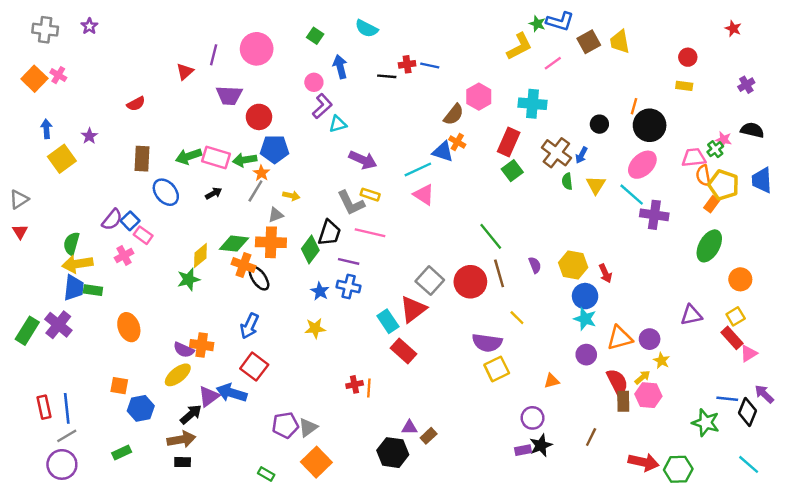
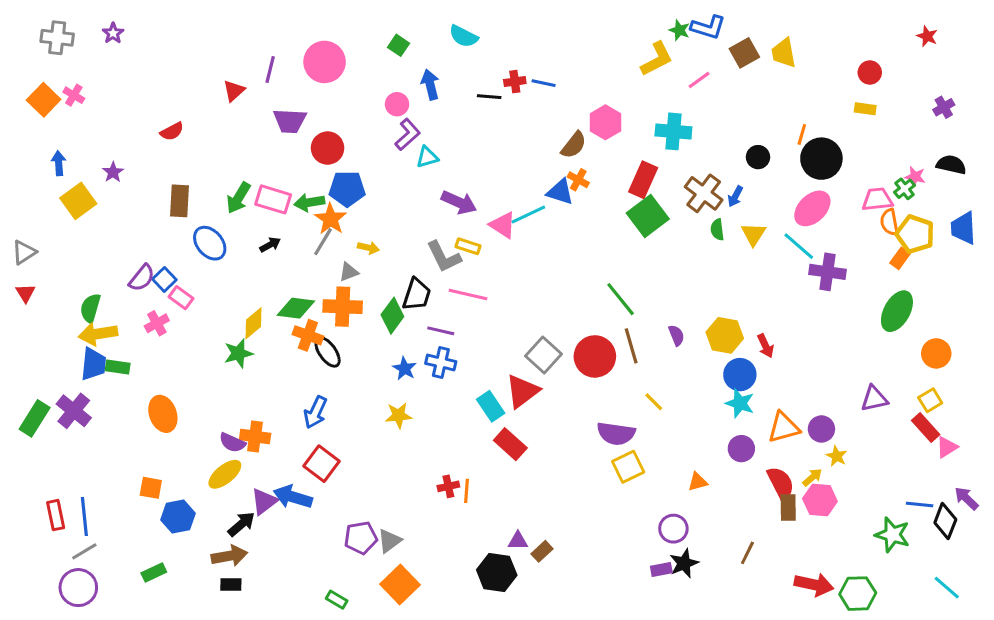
green arrow: (189, 156) -> (238, 198), turned -40
green square: (512, 171) -> (648, 216), size x1.5
orange star: (261, 173) -> (331, 219), size x1.5
pink triangle: (424, 195) -> (503, 225), moved

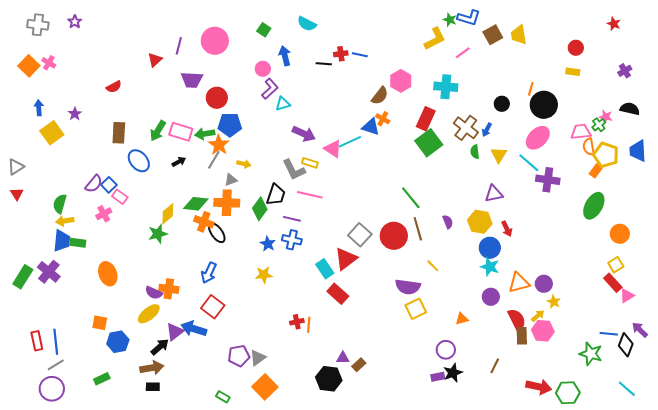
yellow arrow: (98, 334) -> (65, 221), size x0.7
purple triangle: (874, 399) -> (494, 194), moved

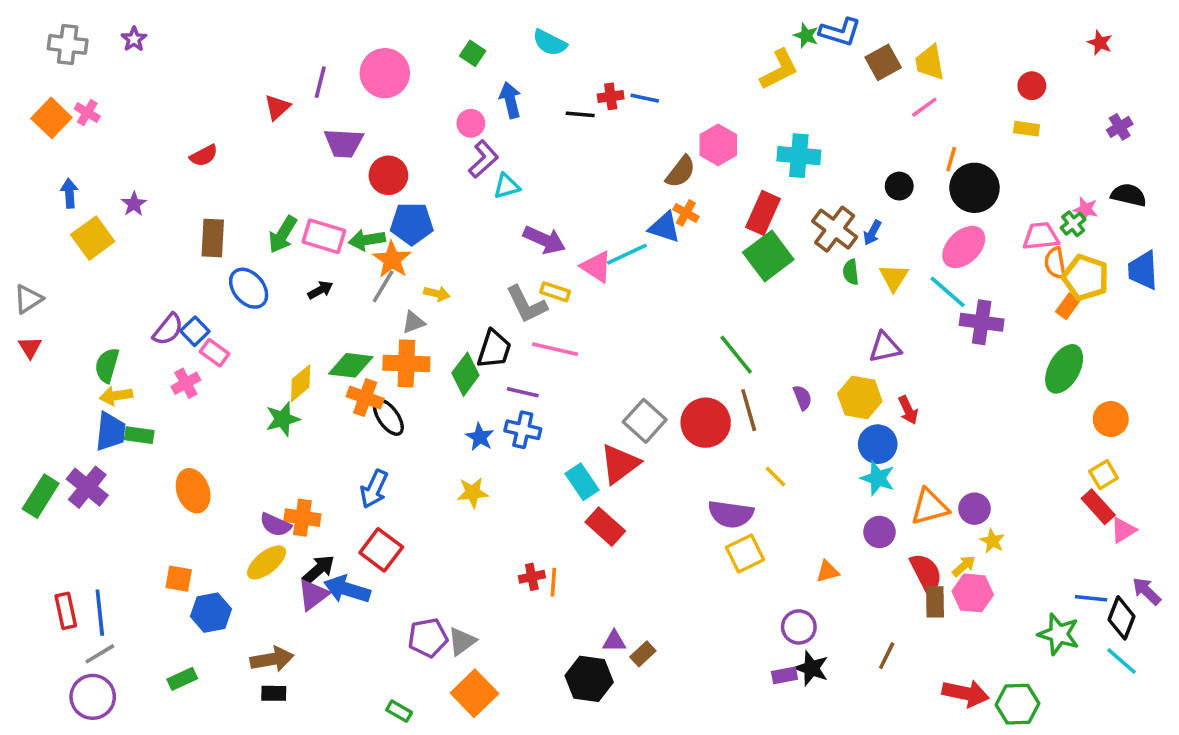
pink line: (463, 53) -> (924, 107), moved
black arrow: (160, 347) -> (319, 570), moved
black star: (453, 373) -> (811, 668), turned -30
cyan line: (627, 389) -> (1121, 661), moved

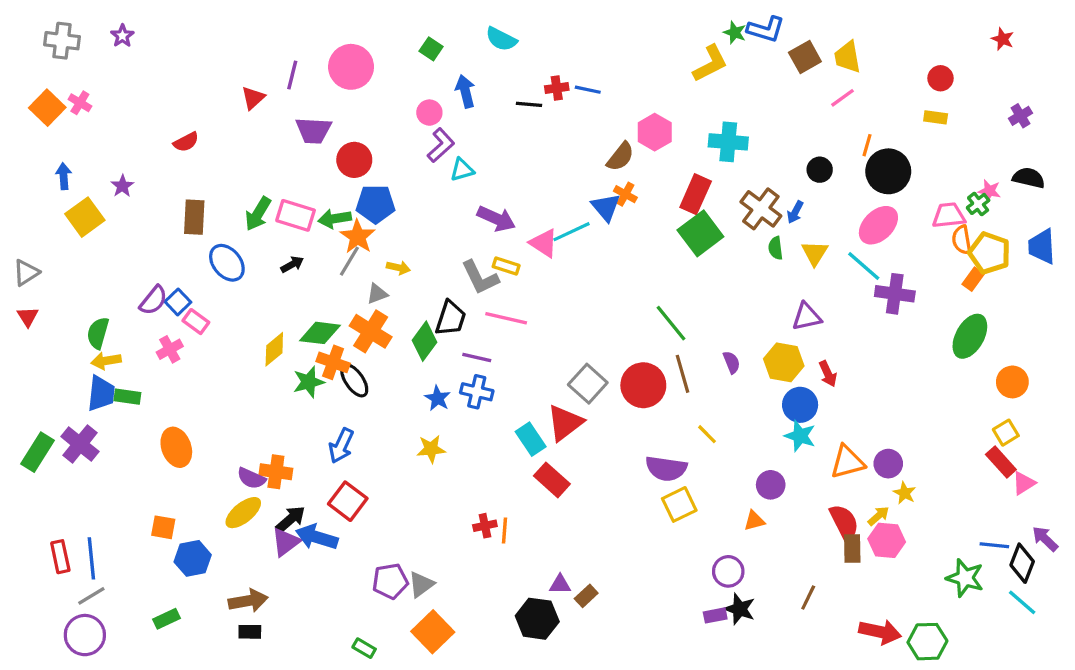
blue triangle: (664, 227) -> (606, 207), turned 32
orange cross: (406, 363) -> (371, 331), turned 30
green star: (283, 419) -> (309, 382), moved
purple circle: (879, 532) -> (771, 485), moved

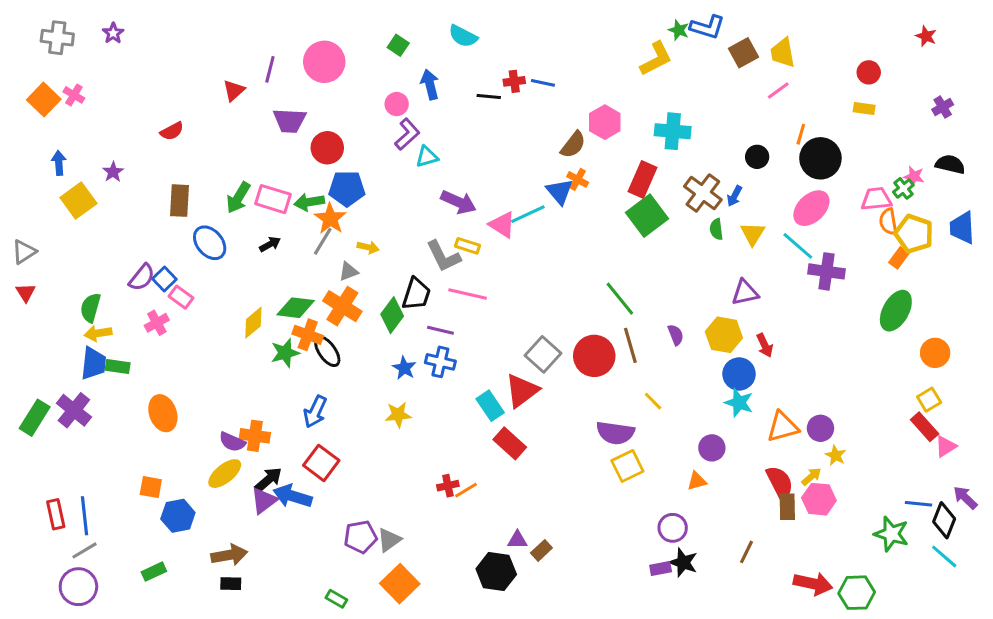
orange line: (505, 531) -> (466, 490), turned 55

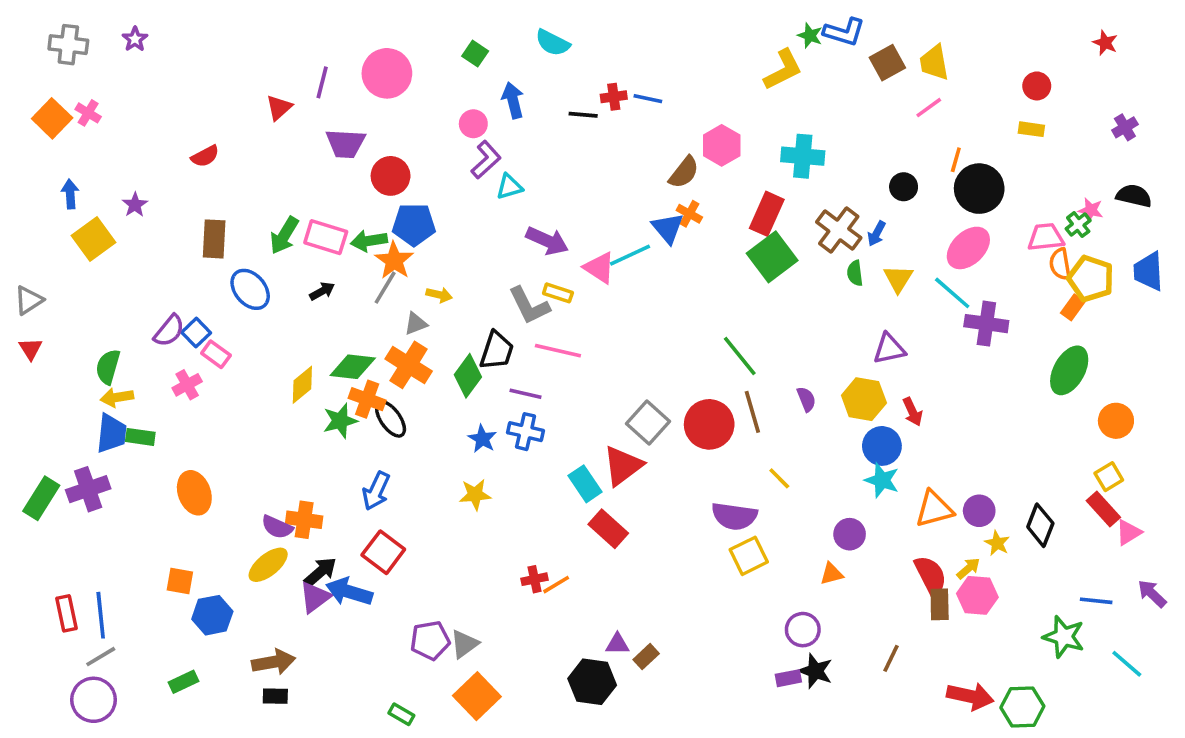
purple cross: (74, 410) -> (88, 489), turned 32
black diamond: (944, 520) -> (1040, 525), moved

